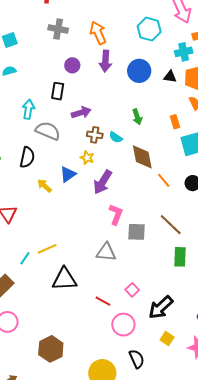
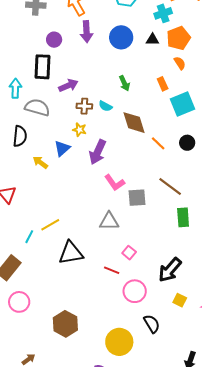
black rectangle: (58, 91) -> (43, 67), size x1.4
pink L-shape: (116, 214) -> (115, 183), turned 130
pink square: (132, 290) -> (129, 253), moved

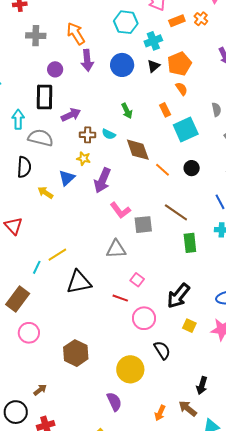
cyan cross: (163, 13) -> (153, 41), moved
black triangle: (152, 39) -> (153, 66), turned -40

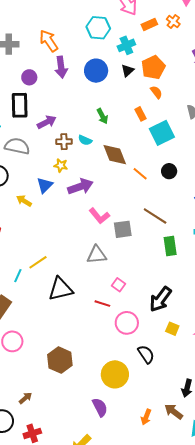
purple arrow: (102, 180) -> (80, 187), turned -130

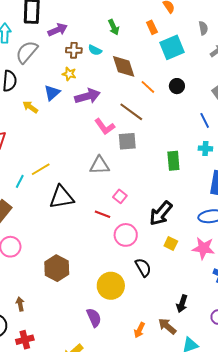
gray semicircle: (17, 146) -> (27, 52), turned -65
brown line: (155, 216) -> (131, 112), moved
brown arrow: (26, 398) -> (20, 304), turned -64

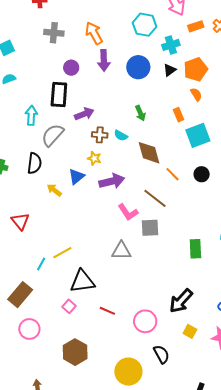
pink square: (120, 196) -> (69, 306), moved
red line: (103, 214) -> (107, 311), moved

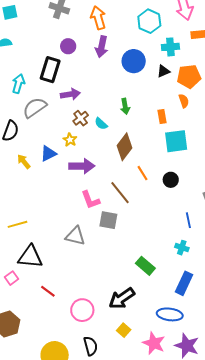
brown cross: (100, 135) -> (81, 118), turned 35
brown diamond: (149, 153) -> (125, 147), turned 40
green rectangle: (195, 249) -> (145, 266), moved, turned -60

